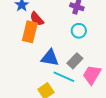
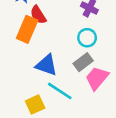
gray rectangle: (75, 61) -> (83, 62), moved
pink trapezoid: (92, 75) -> (97, 78), moved

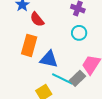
orange rectangle: (27, 29) -> (29, 45), moved
gray rectangle: (83, 62) -> (78, 78), moved

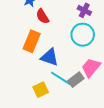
cyan circle: (79, 33) -> (83, 35), size x1.5

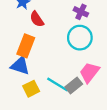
blue triangle: (50, 57) -> (20, 66), moved
yellow square: (41, 90) -> (31, 89), moved

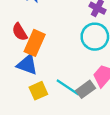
red semicircle: (37, 19) -> (20, 32), moved

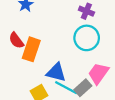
blue triangle: (27, 65) -> (56, 72), moved

